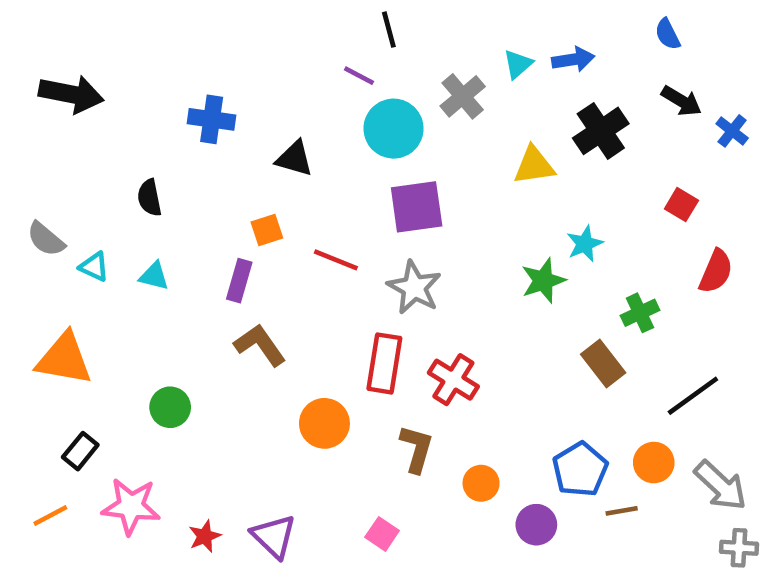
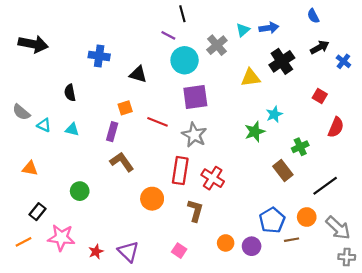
black arrow: (681, 101) -> (320, 47), turned -60
orange triangle: (64, 359) -> (30, 168), size x0.6
orange circle: (481, 483) -> (226, 243), moved

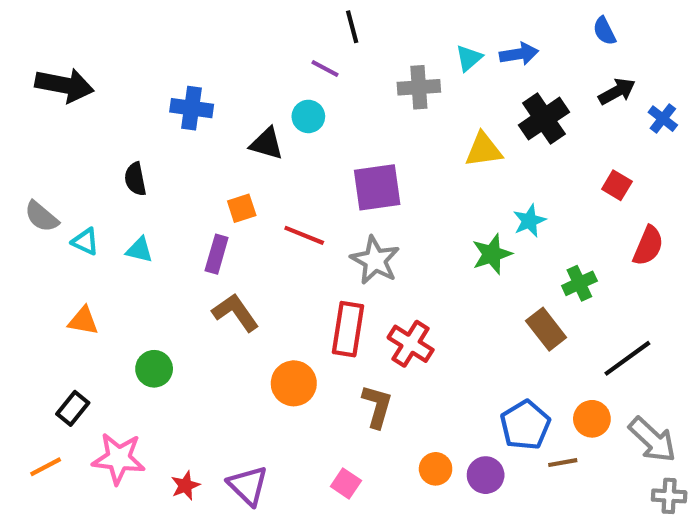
gray cross: (217, 45) -> (419, 87), turned 36
cyan circle: (185, 60) -> (308, 116), moved, size x0.6
orange triangle: (30, 168) -> (83, 321), moved

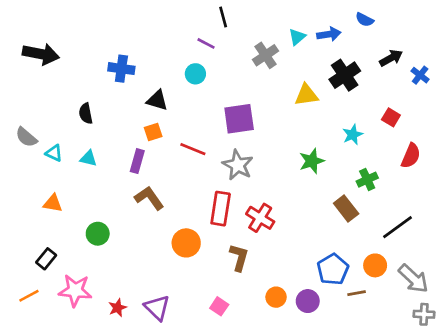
blue semicircle: (604, 31) -> (365, 20), moved, turned -36
gray cross: (419, 87) -> (265, 55), turned -30
black triangle: (267, 144) -> (157, 100), moved
cyan star: (529, 221) -> (353, 135), moved

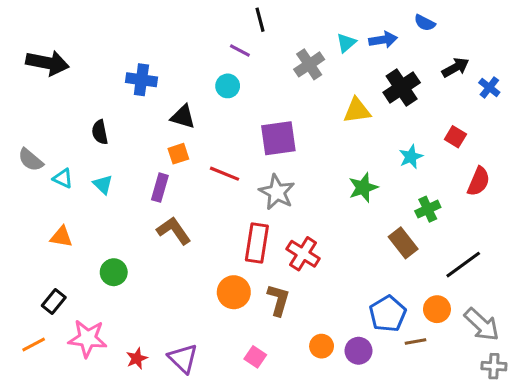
cyan triangle: (88, 158) -> (103, 184), turned 30
orange circle: (186, 243) -> (234, 292), moved

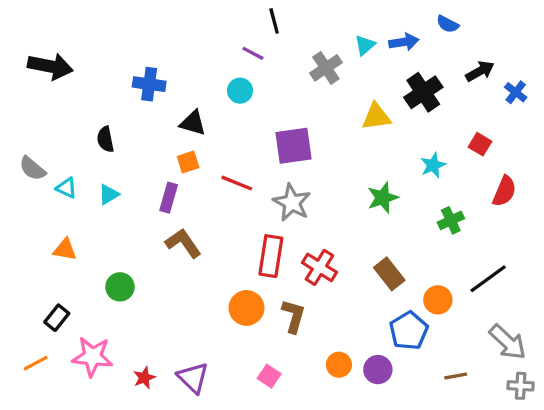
cyan triangle: (103, 184) -> (109, 194), turned 45
brown rectangle: (403, 243) -> (389, 274), moved
orange circle: (437, 309) -> (438, 300), moved
brown line: (415, 341) -> (456, 376), moved

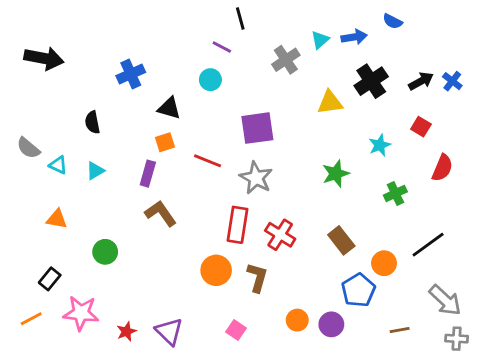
black arrow: (480, 71) -> (421, 81), moved
blue cross: (149, 84) -> (131, 74), turned -32

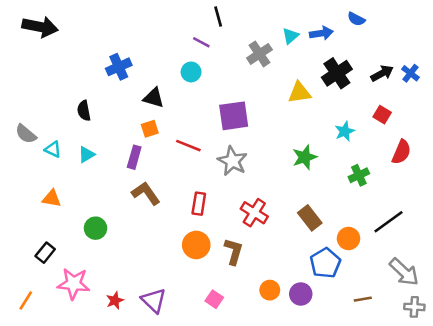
black arrow: (44, 58) -> (40, 27), moved
red rectangle: (237, 225) -> (199, 204), moved, size x0.7
orange line: (31, 319) -> (26, 300), moved, turned -30

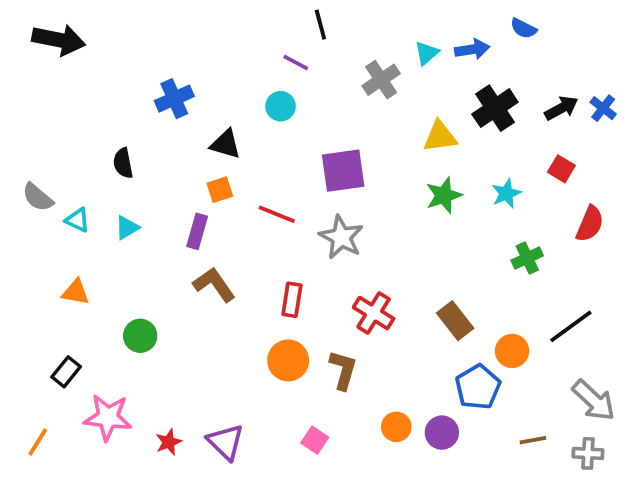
green star: (305, 157) -> (444, 195), moved
gray cross: (414, 307) -> (588, 453), moved

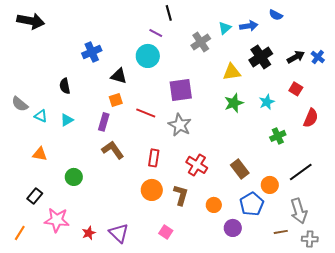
cyan circle: (281, 106) -> (148, 56), size x1.5
gray arrow: (594, 400) -> (299, 211), moved, turned 30
orange circle: (396, 427) -> (214, 205), moved

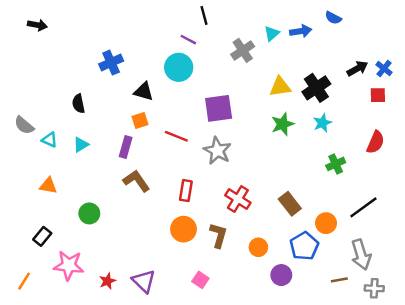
black arrow: (31, 21) -> (37, 25), size x0.6
black cross: (261, 57) -> (316, 88), moved
red square: (296, 89) -> (378, 95), moved, turned -32

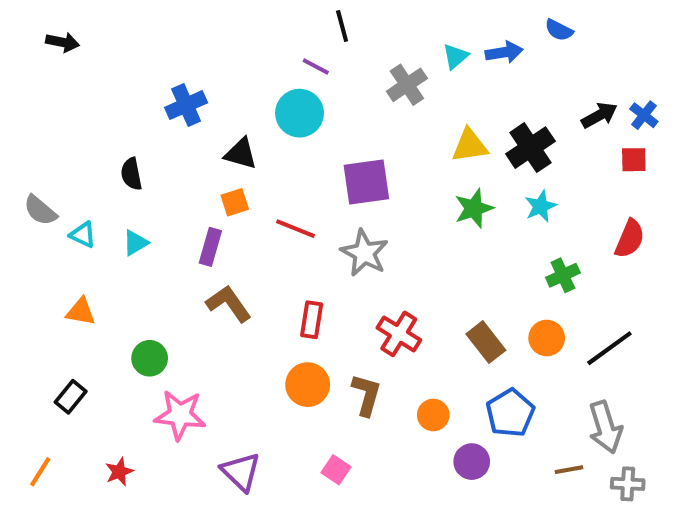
orange circle: (326, 223) -> (547, 338), moved
pink star: (69, 265) -> (180, 415), moved
red star: (107, 281) -> (119, 472), moved

